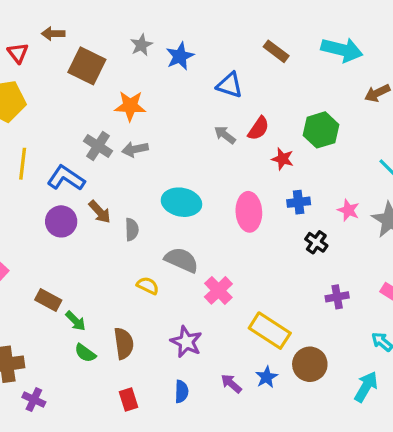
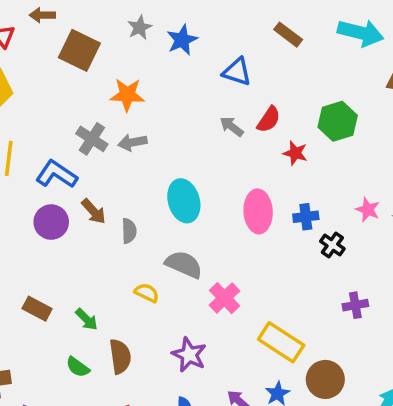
cyan ellipse: (181, 202) -> (184, 201), turned 63
blue cross: (299, 202) -> (306, 217), moved
green arrow: (76, 321) -> (87, 319), moved

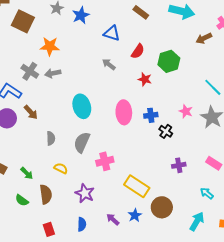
red semicircle: (269, 119) -> (138, 51), moved
gray semicircle: (129, 231) -> (51, 138), moved
gray semicircle: (184, 264) -> (82, 142), turned -90
yellow semicircle: (147, 293) -> (61, 168), moved
pink cross: (224, 298) -> (105, 161), turned 30

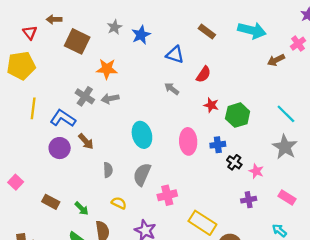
green hexagon: (169, 61) -> (238, 115), moved
pink star: (186, 111) -> (256, 171), moved

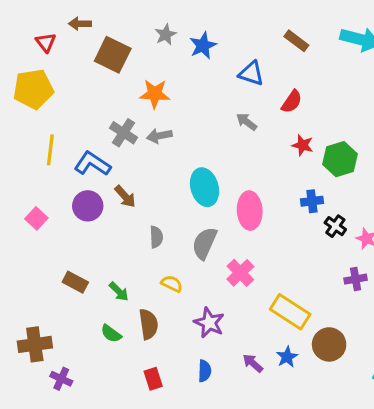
pink ellipse: (188, 141) -> (250, 211), moved
pink square: (16, 182) -> (36, 218), moved
pink cross: (167, 195) -> (240, 273), turned -30

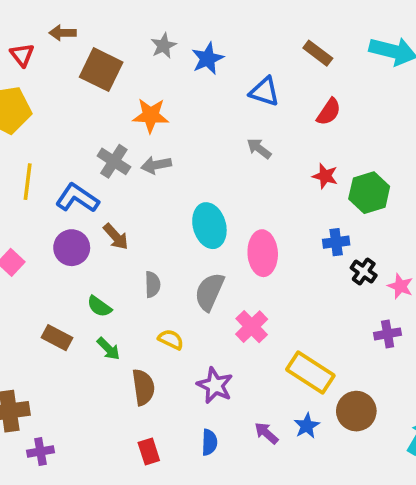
red semicircle: (292, 102) -> (329, 112), moved
green semicircle: (111, 334) -> (99, 306), moved
purple cross: (61, 379) -> (40, 451), turned -35

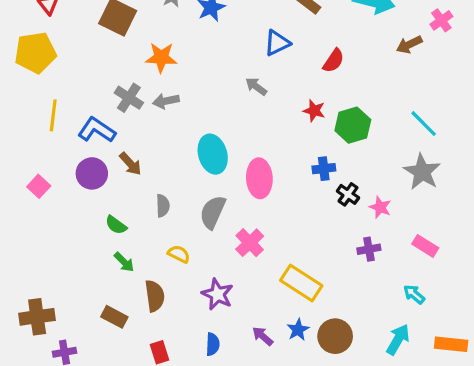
blue triangle: (265, 92) -> (277, 43), moved, turned -44
red semicircle: (329, 112) -> (333, 61), moved
brown rectangle: (57, 338) -> (114, 317), moved
brown circle: (356, 411) -> (335, 336), moved

